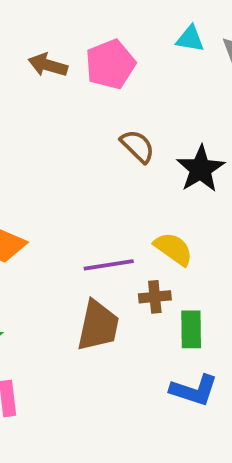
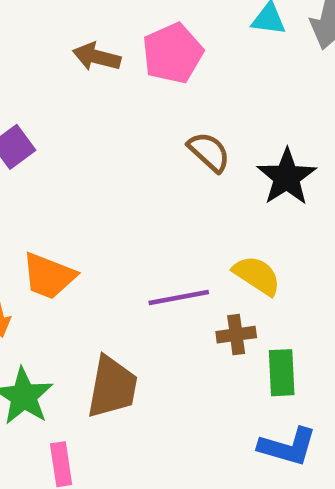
brown trapezoid: (98, 326) -> (112, 387), moved

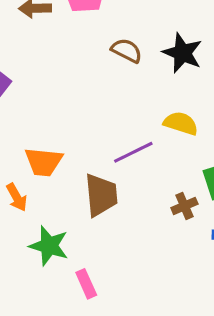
brown cross: (236, 335) -> (184, 206), moved
brown trapezoid: (112, 387) -> (101, 195), moved

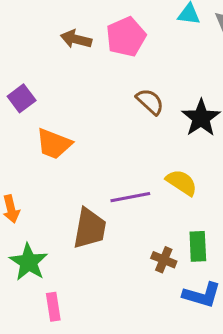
orange trapezoid: (44, 162) -> (54, 144), moved
brown cross: (184, 206) -> (164, 260), turned 30

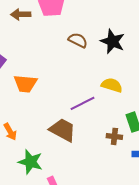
brown trapezoid: (90, 228) -> (63, 130), turned -56

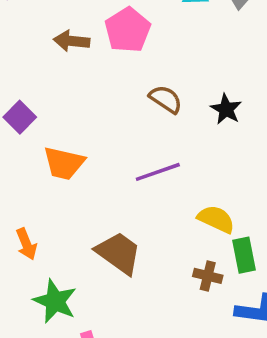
black star: (113, 41) -> (226, 109), size x0.7
yellow semicircle: (112, 85) -> (216, 219), moved
purple line: (82, 103) -> (158, 172), moved

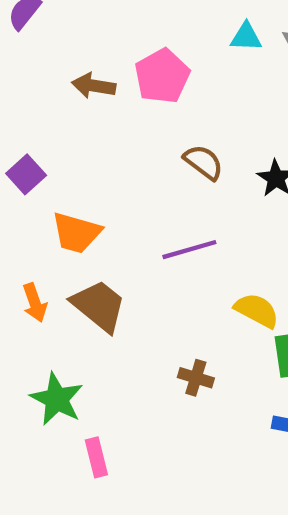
orange arrow: (26, 244) -> (35, 303), moved
brown trapezoid: (119, 253) -> (99, 306), moved
brown cross: (208, 276) -> (196, 378), moved

